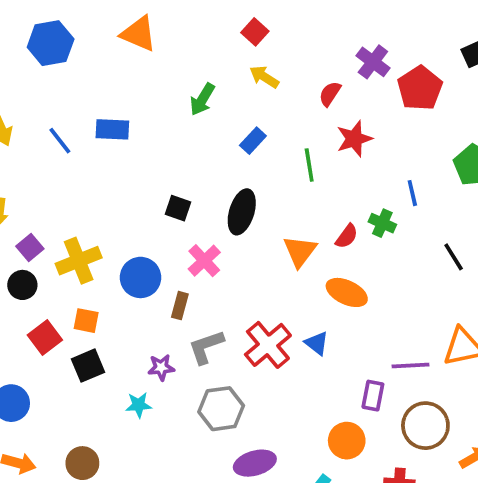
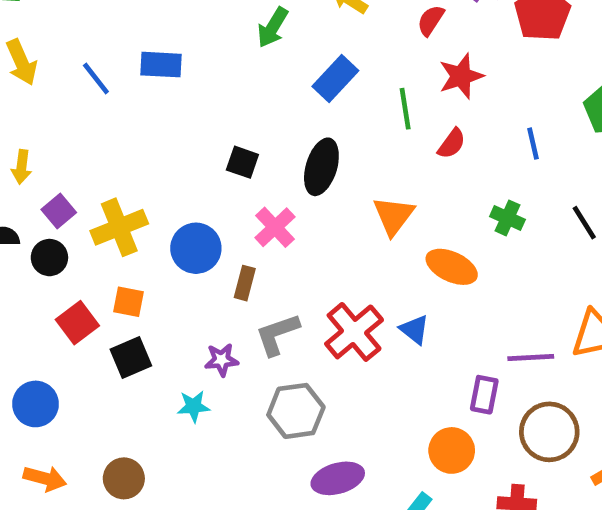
blue rectangle: (253, 141) -> (335, 78), size x1.4
green cross: (382, 223) -> (507, 218), moved
red semicircle: (347, 236) -> (452, 144), moved

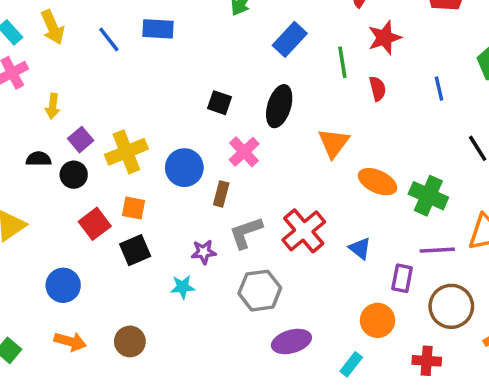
red semicircle: (452, 144) -> (378, 89), turned -50
green cross: (507, 218) -> (428, 196), moved, size x1.5
blue triangle: (414, 330) -> (360, 248), moved

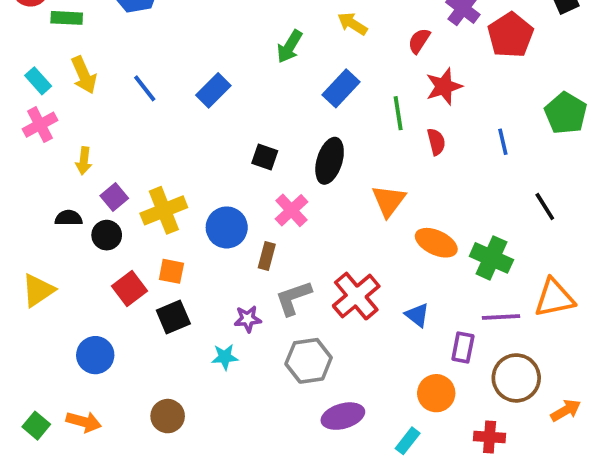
blue rectangle: (158, 29) -> (213, 90), moved, turned -48
orange arrow: (70, 341) -> (84, 422), moved

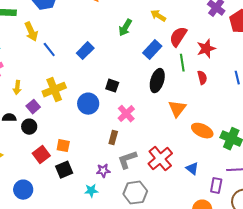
red semicircle: (419, 41) -> (178, 37), moved, size x1.5
yellow arrow: (84, 75) -> (31, 32), moved
black ellipse: (330, 161) -> (157, 81), moved
yellow cross: (164, 210) -> (54, 90), moved
blue circle: (227, 227) -> (88, 104), moved

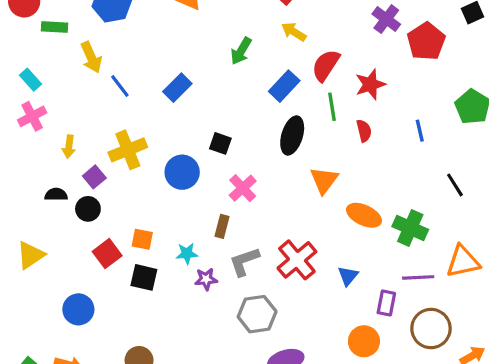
blue triangle: (192, 169) -> (348, 276), turned 32
black square: (64, 170) -> (144, 277), turned 36
cyan star: (91, 191) -> (187, 254), moved

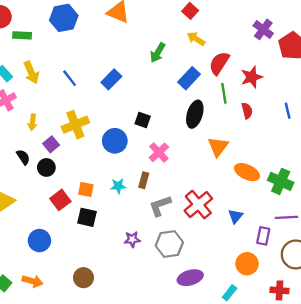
yellow arrow: (91, 57) -> (31, 72), moved
black semicircle: (56, 195) -> (23, 157), turned 56
cyan star: (187, 254) -> (118, 186), moved
purple star: (206, 279) -> (132, 239), moved

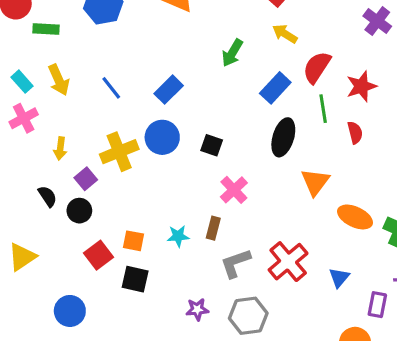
blue circle: (115, 141) -> (162, 137), moved

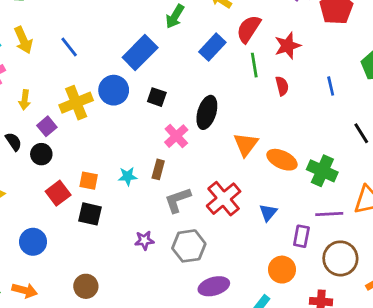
blue rectangle: (169, 90) -> (140, 53), moved, size x1.4
black ellipse: (283, 137) -> (207, 112), moved
orange triangle: (315, 182) -> (246, 144), moved

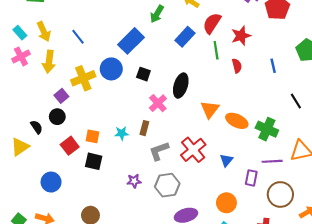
yellow arrow: (25, 100) -> (49, 62), moved, size x1.5
black semicircle: (14, 142) -> (37, 127), moved
orange circle: (282, 270) -> (226, 203), moved

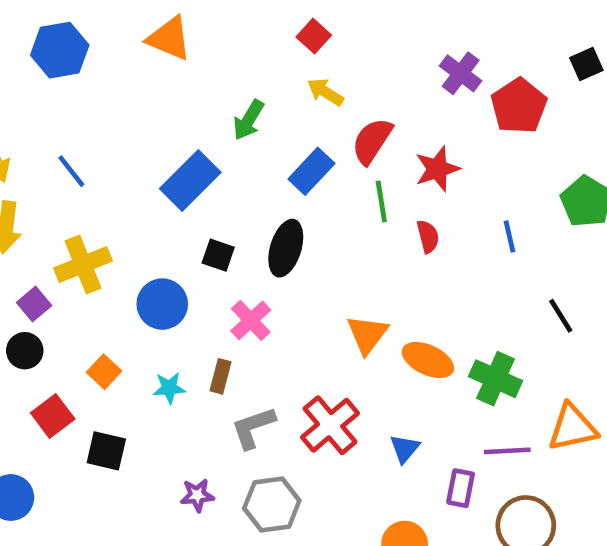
blue circle: (111, 69) -> (162, 304), moved
black ellipse: (181, 86) -> (286, 248), moved
orange square: (93, 136) -> (104, 372), moved, turned 32

